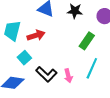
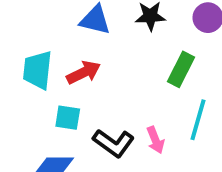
cyan square: (24, 58) -> (68, 118), turned -32

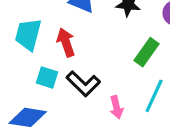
red arrow: (84, 72) -> (66, 42), turned -92
black L-shape: (114, 143) -> (83, 84), moved

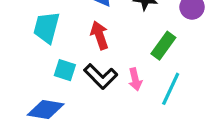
red arrow: (66, 42) -> (100, 35), moved
pink arrow: (116, 107) -> (135, 79), moved

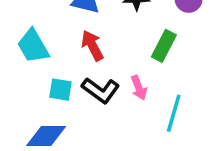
cyan trapezoid: (47, 27) -> (33, 46), turned -36
cyan line: (171, 89) -> (174, 113), moved

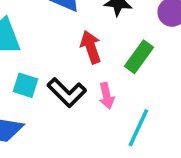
red arrow: (92, 46) -> (91, 47), moved

